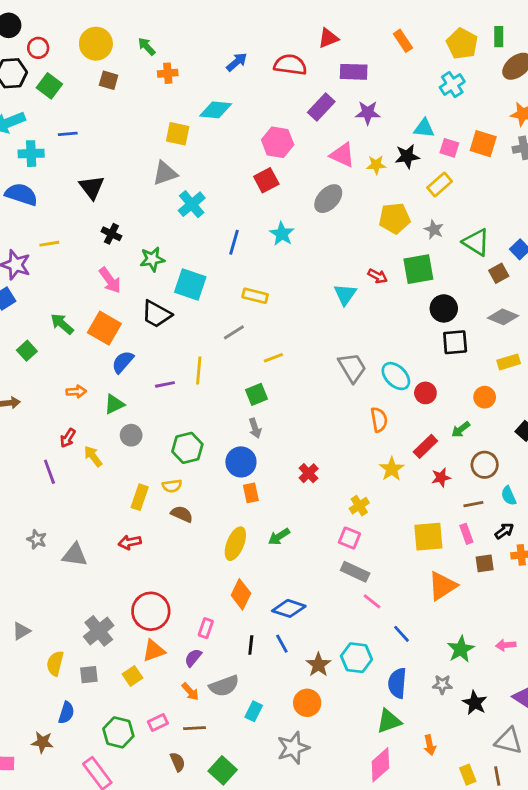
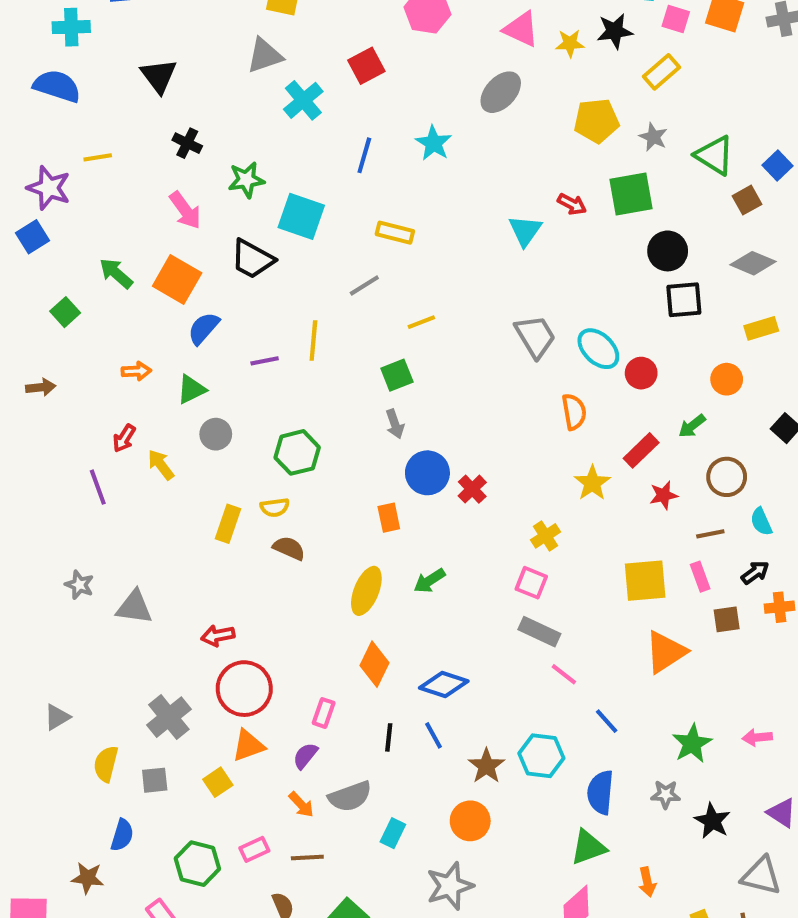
red square: (266, 180) -> (366, 66), moved
blue circle: (241, 462) -> (427, 473), moved
red arrow: (130, 542) -> (218, 636), moved

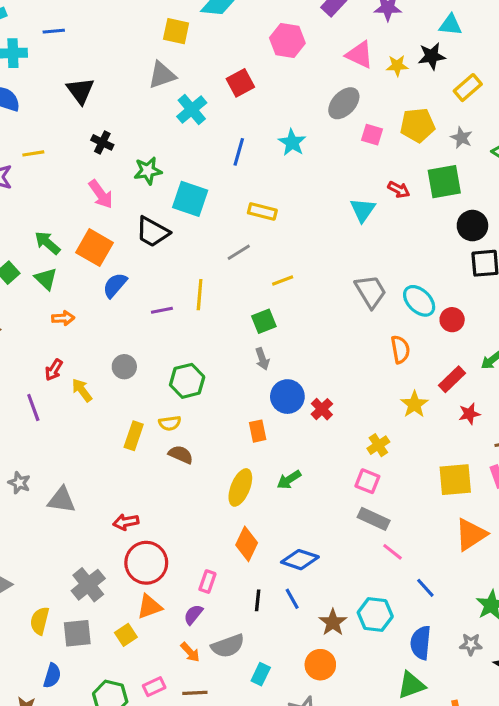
pink square: (676, 19) -> (372, 135), moved
green triangle: (191, 389) -> (46, 279), moved, turned -50
gray square: (155, 780) -> (77, 633), size x1.4

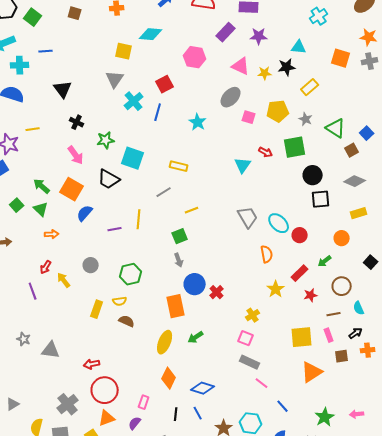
gray triangle: (162, 75) -> (115, 79), turned -36
blue line: (239, 152) -> (158, 112), moved
orange rectangle: (258, 431) -> (176, 306), size x1.6

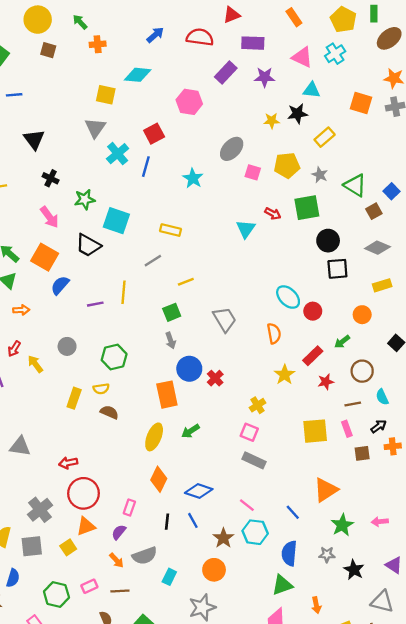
pink triangle: (241, 66) -> (302, 57), moved
gray trapezoid: (248, 217) -> (225, 319), moved
orange triangle: (312, 372) -> (326, 490), moved
pink line: (262, 383) -> (247, 505), moved

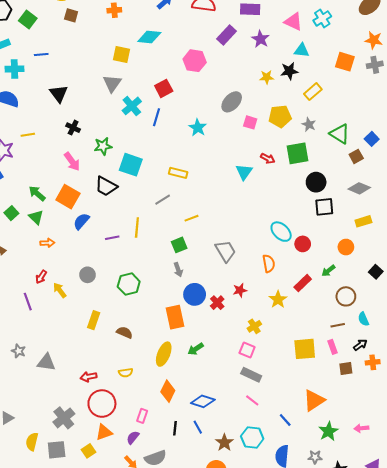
purple star: (265, 77) -> (260, 39), turned 30
red star: (326, 382) -> (240, 290), moved
yellow semicircle: (101, 389) -> (126, 373), moved
pink line: (247, 505) -> (252, 400), moved

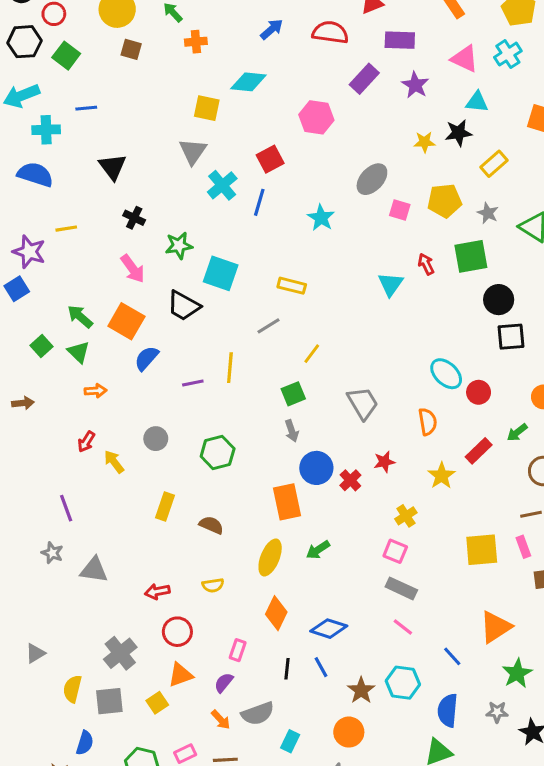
red arrow: (268, 158) -> (426, 264), turned -144
yellow line: (191, 218) -> (312, 354), turned -32
purple line: (28, 302) -> (66, 508), moved
red circle: (102, 404) -> (177, 632), size x0.7

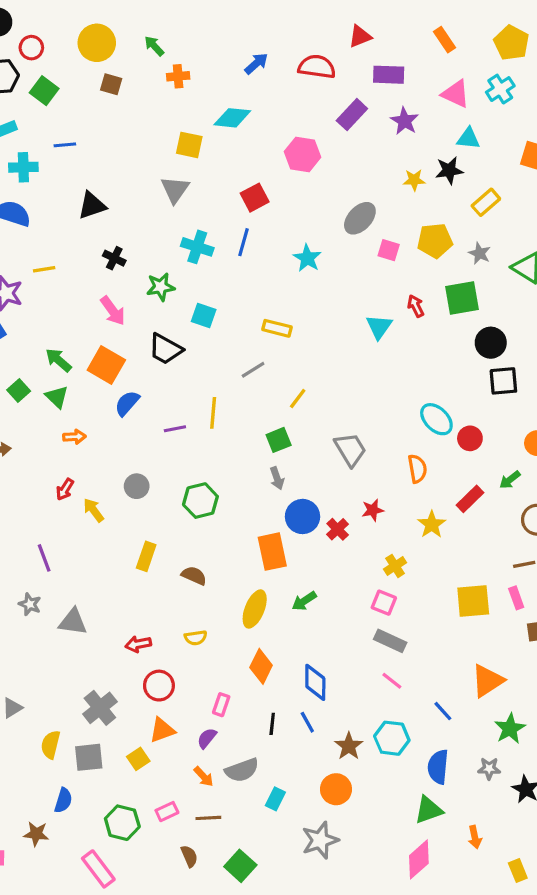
black triangle: (113, 167) -> (92, 205), turned 48
cyan cross: (222, 185) -> (197, 247), moved, turned -32
cyan square: (221, 273) -> (204, 316), size x0.7
blue diamond: (329, 629) -> (315, 682), turned 72

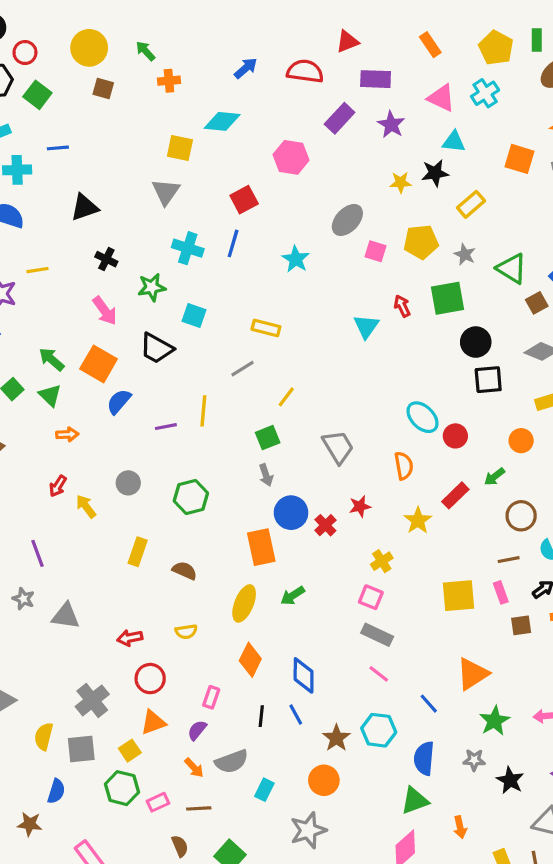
green hexagon: (122, 823) -> (122, 788), moved

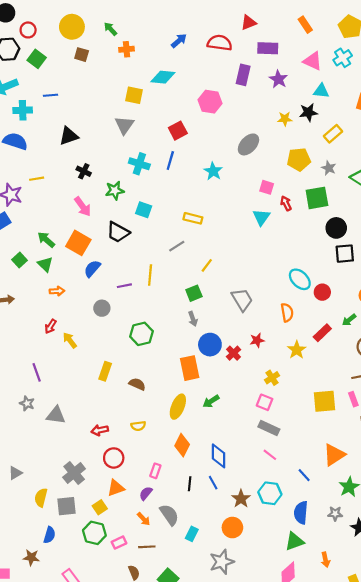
purple rectangle: (340, 118) -> (243, 75), turned -30
pink square: (376, 251) -> (267, 187), moved
gray circle: (128, 483) -> (102, 308), moved
gray semicircle: (232, 762) -> (169, 515), turned -105

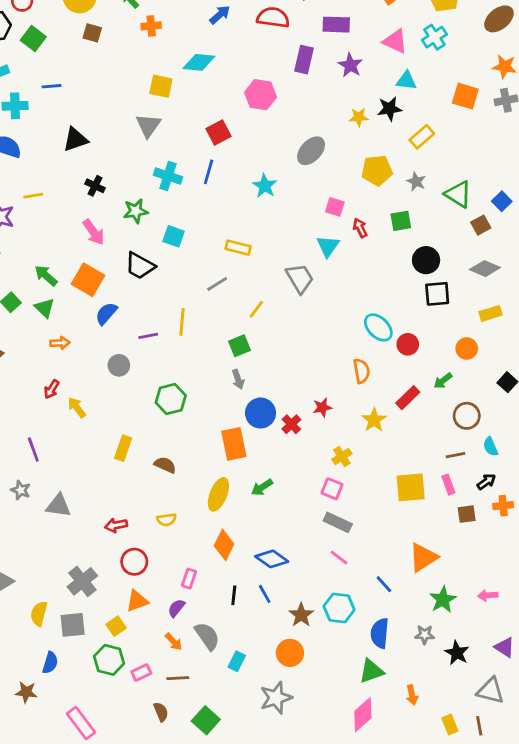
green square: (317, 198) -> (401, 221), size x0.7
gray trapezoid: (242, 300) -> (300, 278), moved
blue diamond: (219, 456) -> (272, 559), turned -55

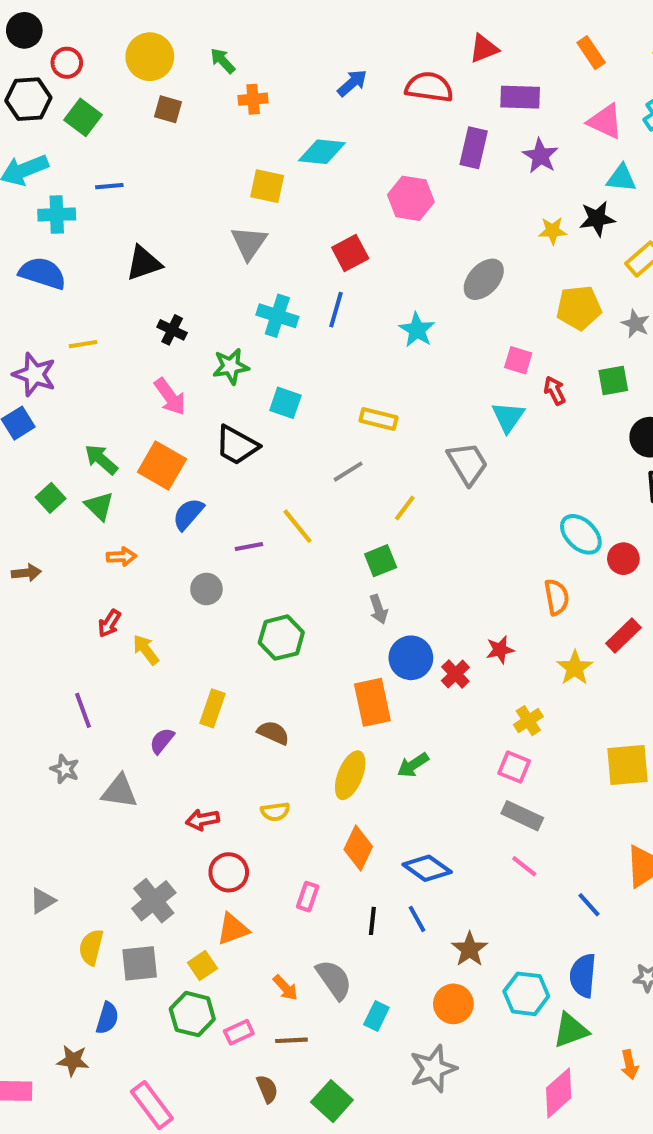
yellow line: (182, 322) -> (298, 526), turned -44
purple semicircle: (176, 608) -> (162, 741), moved
cyan hexagon: (339, 608) -> (526, 994), moved

